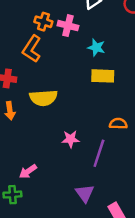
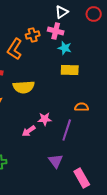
orange cross: (43, 22) -> (33, 35), moved, turned -32
pink cross: (68, 26) -> (56, 31), moved
pink arrow: (28, 171) -> (29, 131), moved

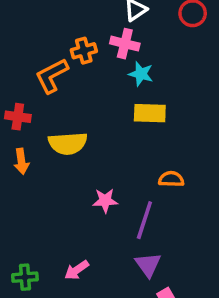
orange L-shape: (15, 49) -> (52, 76), turned 30
pink arrow: (29, 131) -> (77, 270), moved
purple triangle: (56, 161) -> (148, 265), moved

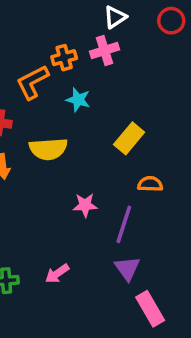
pink cross: (125, 44) -> (104, 51), turned -32
cyan star: (141, 74) -> (78, 100), moved
yellow rectangle: (150, 113) -> (129, 138), moved, turned -52

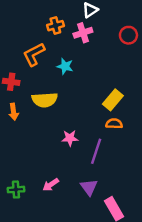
red circle: (171, 21) -> (128, 35), moved
orange cross: (64, 58) -> (55, 26), moved
yellow rectangle: (129, 138) -> (113, 100), moved
purple triangle: (127, 268) -> (89, 187), moved

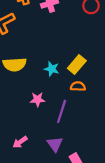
cyan star: (65, 66) -> (52, 69), moved

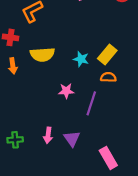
pink arrow: (20, 142) -> (48, 135), turned -48
purple triangle: (55, 144) -> (72, 139), moved

